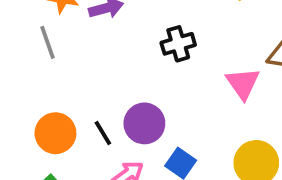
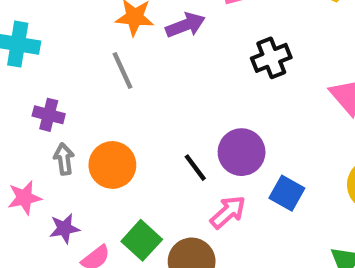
orange circle: (55, 133) -> (112, 165), moved

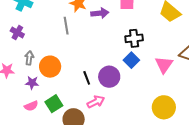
purple cross: (49, 115) -> (17, 33), moved
blue square: (287, 193) -> (131, 60), moved
purple star: (64, 228) -> (32, 83), moved

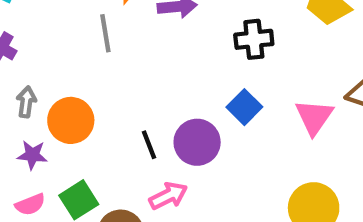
black cross: (134, 38) -> (254, 39), moved

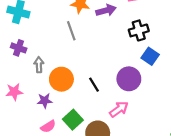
black cross: (254, 39) -> (139, 30), moved
gray arrow: (26, 102) -> (39, 65), moved
black line: (149, 145) -> (94, 85), moved

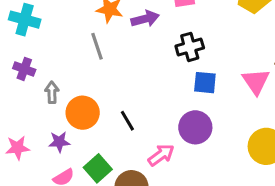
blue square: (150, 56) -> (205, 83), turned -30
purple circle: (129, 79) -> (195, 127), moved
pink star: (14, 92) -> (17, 148), moved

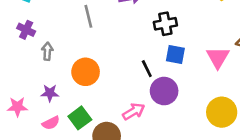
orange circle: (83, 113) -> (86, 72), moved
black line: (127, 121) -> (147, 69), moved
pink star: (17, 148) -> (17, 107), moved

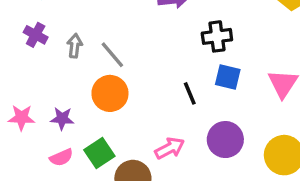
gray line: (88, 16) -> (112, 55), moved, turned -30
gray arrow: (47, 51) -> (75, 46), moved
purple circle: (164, 91) -> (225, 140), moved
pink star: (17, 107) -> (21, 118), moved

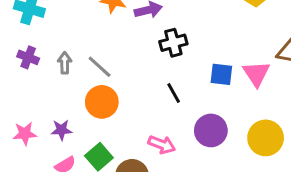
black cross: (217, 36) -> (173, 43), moved
blue square: (228, 77) -> (221, 74), moved
pink arrow: (170, 148) -> (162, 145), turned 56

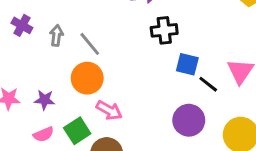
blue square: (221, 74) -> (187, 64), moved
black line: (174, 93) -> (208, 84), moved, turned -30
pink arrow: (162, 145) -> (109, 110), moved

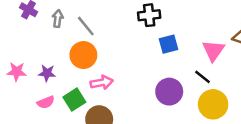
blue square: (187, 64) -> (168, 44), turned -30
black line: (208, 84) -> (202, 77), moved
pink arrow: (109, 110) -> (102, 82), turned -40

